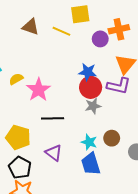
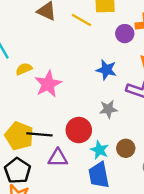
red circle: (91, 87) -> (79, 130), moved
black line: (53, 118) -> (39, 134), moved
purple triangle: (54, 153) -> (58, 158), turned -42

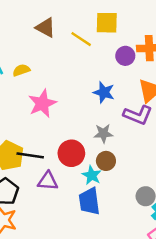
yellow semicircle: (24, 69) -> (21, 70), moved
brown circle: (126, 148) -> (106, 161), moved

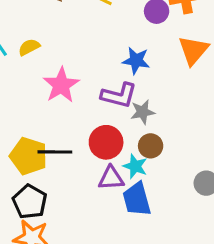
purple L-shape: (138, 115) -> (119, 95), moved
purple triangle: (48, 181) -> (111, 178), moved

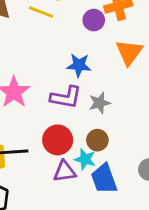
gray star: (143, 112) -> (100, 103), moved
blue trapezoid: (137, 199) -> (104, 179), moved

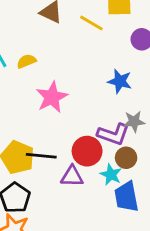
purple L-shape: (66, 97) -> (113, 134), moved
purple triangle: (64, 171) -> (72, 176), moved

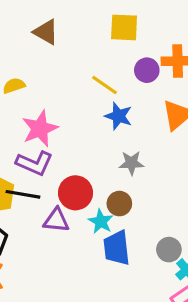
yellow line: (91, 23) -> (105, 85), moved
purple L-shape: (113, 134) -> (34, 163), moved

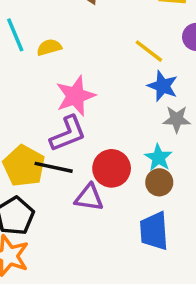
purple L-shape: (34, 163) -> (68, 134), turned -48
gray star: (131, 163) -> (177, 119), moved
cyan star: (101, 221) -> (158, 158), moved

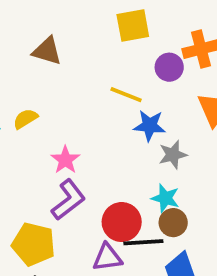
pink star: (75, 96) -> (65, 160), size x0.7
black line: (54, 167) -> (143, 242), moved

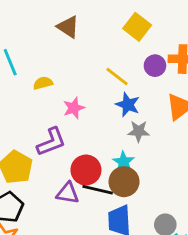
yellow square: (133, 26) -> (137, 27), turned 32
yellow semicircle: (25, 119) -> (43, 83), moved
pink star: (65, 160) -> (74, 108), moved
brown circle: (173, 223) -> (124, 182), size x1.4

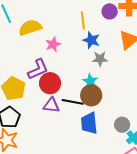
yellow line: (117, 77) -> (83, 20), turned 48
yellow semicircle: (43, 83) -> (30, 28), size x1.6
red circle: (86, 170) -> (50, 83), moved

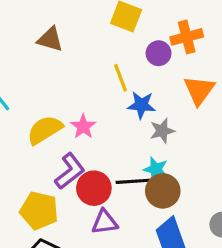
yellow semicircle: (30, 28) -> (45, 130), moved
black line: (73, 102) -> (133, 181), moved

